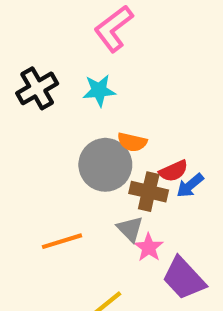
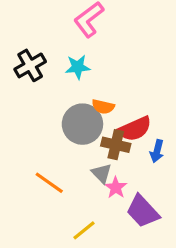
red semicircle: (173, 171) -> (135, 129), size x1.5
blue arrow: (190, 185) -> (157, 151), moved, turned -35
orange line: (62, 241) -> (49, 183), turned 52

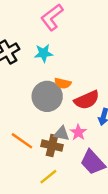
brown cross: (116, 145) -> (52, 146), moved
gray triangle: (101, 173) -> (62, 134), turned -35
pink star: (116, 188) -> (78, 132), moved

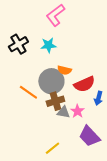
orange line: (22, 141) -> (28, 92), moved
brown cross: (52, 146) -> (55, 101), moved, turned -30

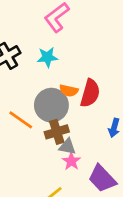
red semicircle: (84, 84) -> (90, 93), moved, turned -50
pink star: (77, 111) -> (71, 161), moved

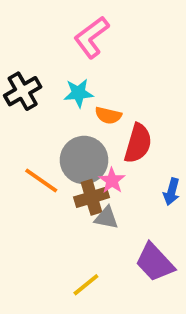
orange semicircle: (69, 91) -> (108, 115), moved
pink star: (71, 161) -> (112, 181), moved

